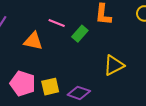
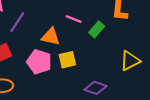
pink pentagon: (23, 83) -> (39, 62), moved
yellow square: (50, 87) -> (67, 60), moved

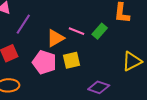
pink line: (74, 19) -> (77, 31), moved
orange triangle: (51, 37) -> (55, 38), turned -42

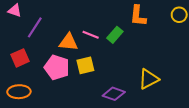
orange triangle: (55, 38) -> (69, 42), turned 36
yellow triangle: (132, 61) -> (149, 79), moved

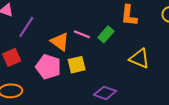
orange triangle: (69, 42) -> (60, 42), turned 30
yellow triangle: (149, 79) -> (139, 58), moved, turned 50

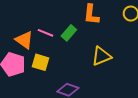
yellow triangle: (139, 58) -> (101, 56), turned -45
yellow square: (77, 65) -> (40, 62), turned 30

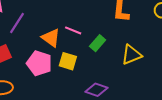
green rectangle: (69, 33) -> (98, 43), moved

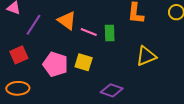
orange triangle: (51, 38) -> (67, 21), moved
green rectangle: (98, 43) -> (110, 33), moved, turned -42

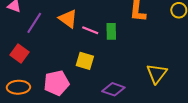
red square: (19, 55) -> (19, 53), turned -30
yellow triangle: (146, 56) -> (157, 74), moved, turned -30
pink pentagon: (55, 64) -> (56, 83), moved, turned -30

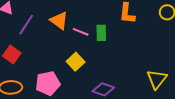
yellow square: (85, 61) -> (76, 62), turned 30
yellow triangle: (157, 74) -> (157, 79), moved

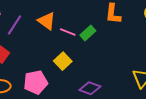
green rectangle: (101, 33) -> (88, 33), turned 49

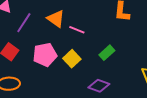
green rectangle: (88, 33) -> (107, 53), moved
pink pentagon: (36, 82) -> (45, 55), moved

